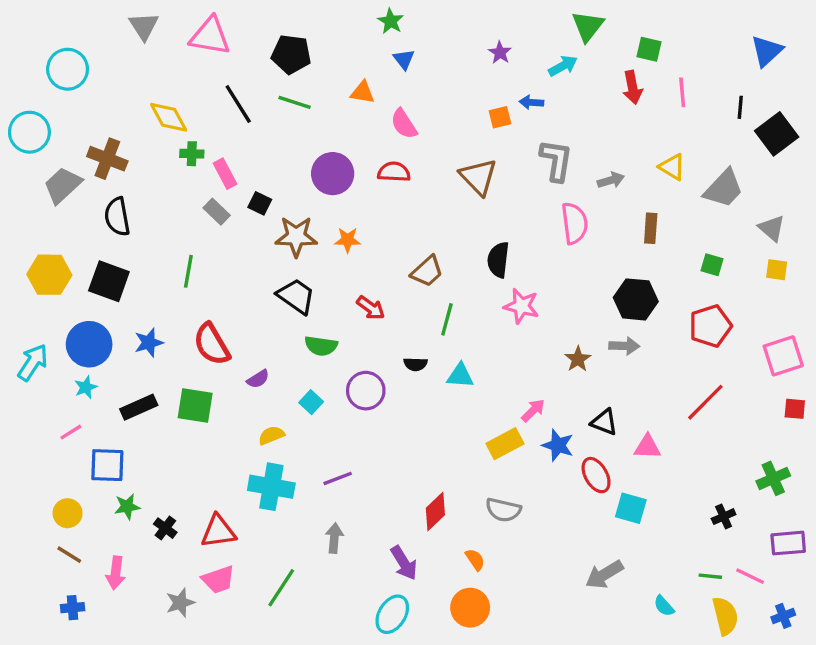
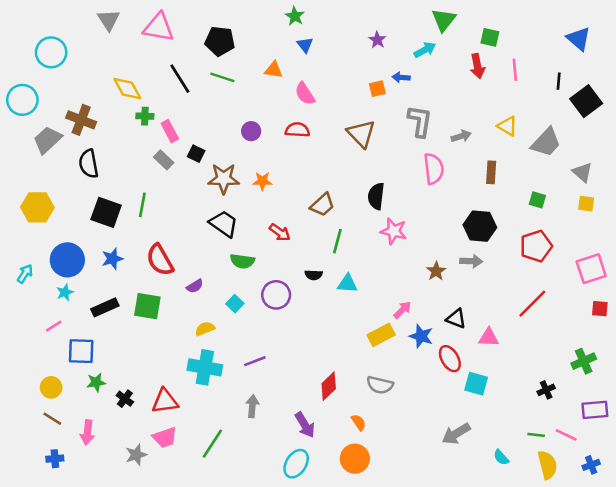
blue triangle: (767, 51) -> (579, 39), turned -36
purple circle: (333, 174) -> (251, 131), size x0.6
black square: (109, 281) -> (106, 212), moved
cyan arrow: (33, 362) -> (25, 274), size x0.7

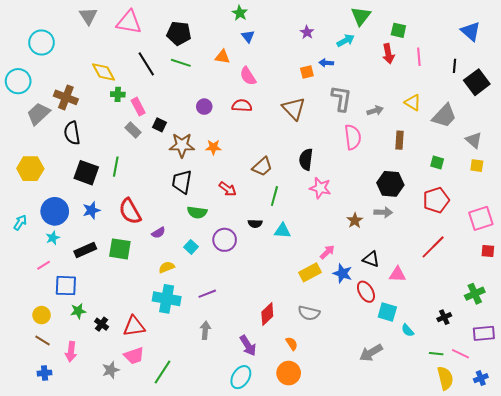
black trapezoid: (224, 224) -> (182, 182), turned -115
green line: (212, 444) -> (163, 372), moved
cyan semicircle: (501, 457) -> (408, 330), moved

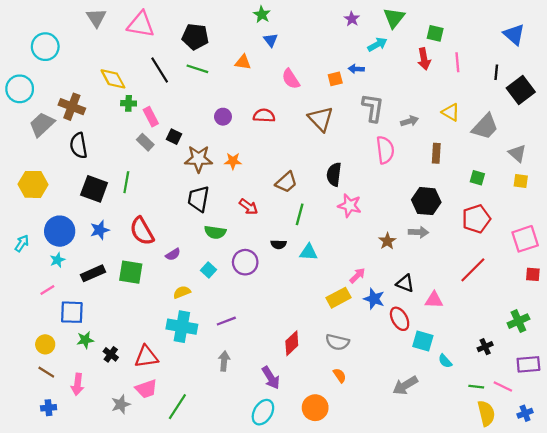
purple star: (307, 32) -> (352, 19), moved
pink semicircle: (248, 76) -> (291, 79), moved
orange semicircle: (292, 344) -> (340, 375), moved

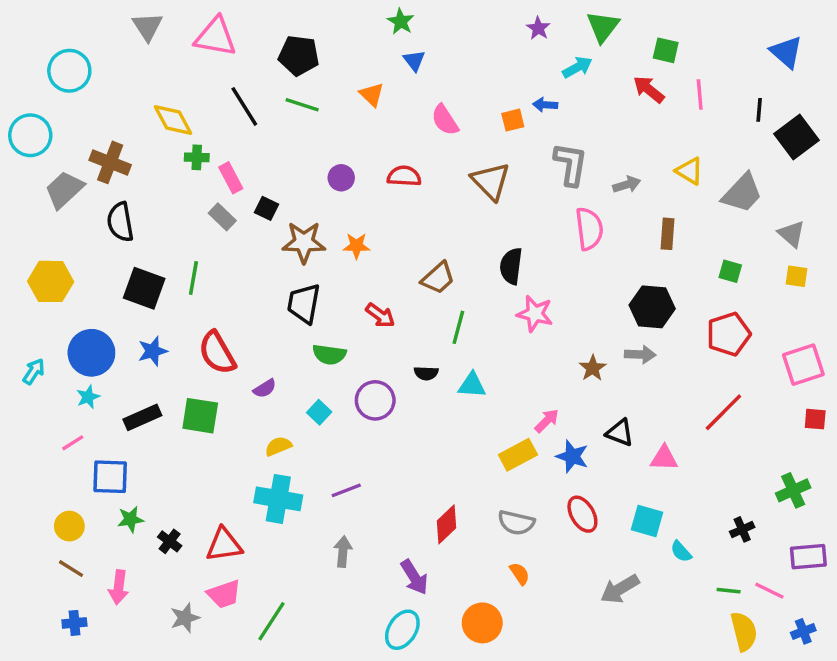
red arrow: (424, 59) -> (649, 89), turned 140
orange triangle: (243, 62) -> (372, 95), turned 35
red ellipse: (400, 319) -> (582, 514), moved

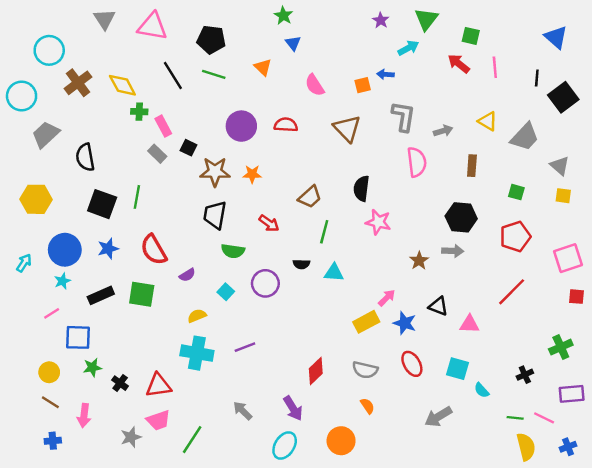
brown cross: (110, 162) -> (78, 83), moved, turned 32
purple circle: (341, 178) -> (241, 126), size x1.6
gray arrow: (343, 552) -> (243, 411), moved, turned -50

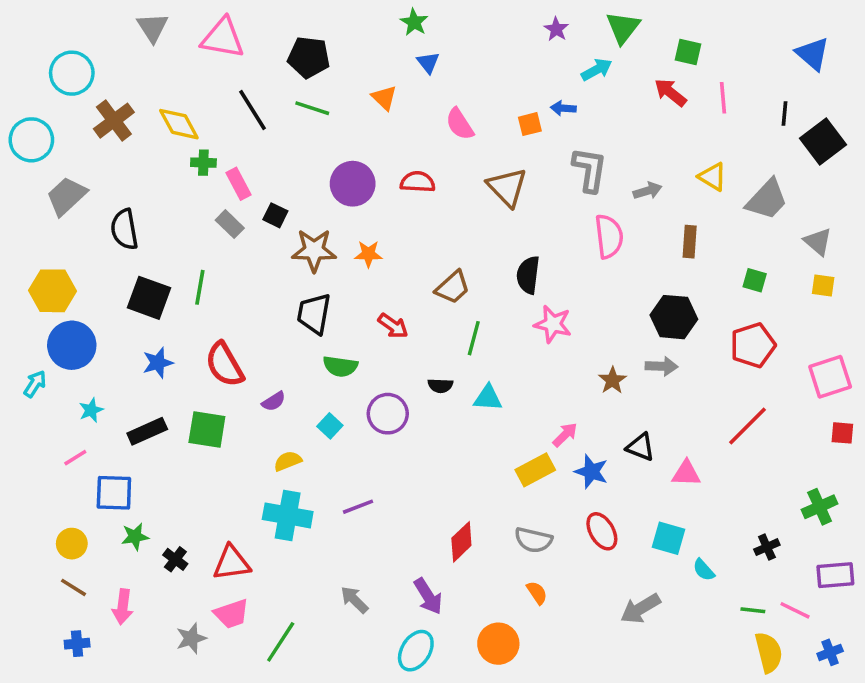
blue circle: (65, 250) -> (72, 345), moved

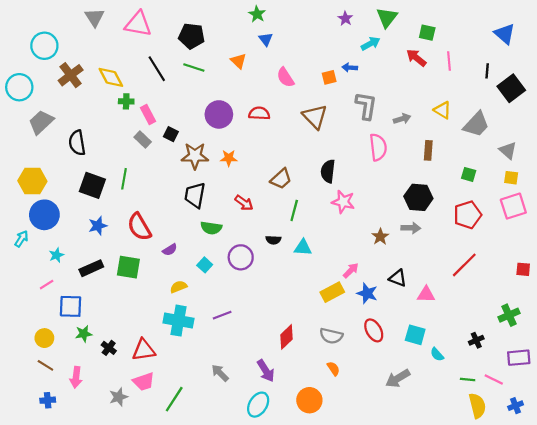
pink square: (830, 377) -> (513, 206), moved

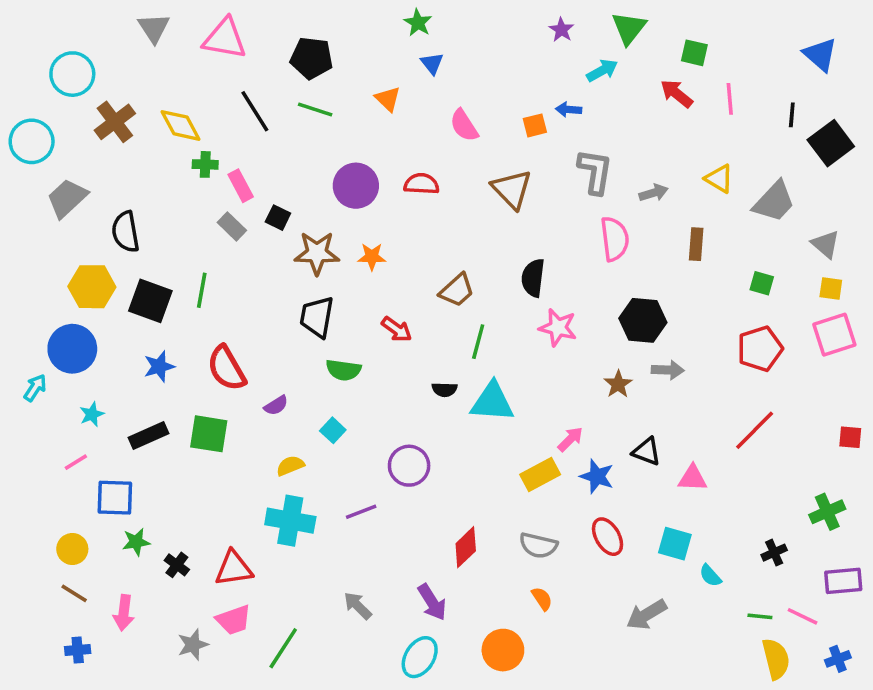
yellow hexagon: (32, 181) -> (92, 287), moved
black hexagon: (418, 197) -> (643, 320), moved
cyan triangle: (303, 248) -> (492, 402), size x1.5
purple circle: (241, 257) -> (409, 466), moved

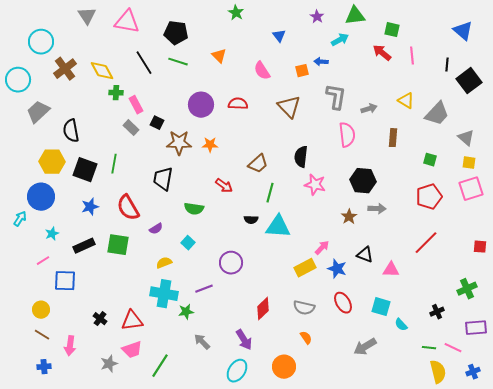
green triangle: (629, 28) -> (355, 16), turned 45
blue triangle: (432, 63) -> (279, 36), moved
black trapezoid: (317, 317) -> (163, 179), moved
green star: (136, 542) -> (186, 312), moved

